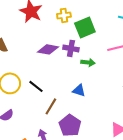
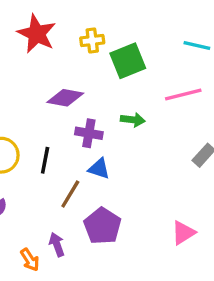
purple cross: (71, 48) -> (89, 133), moved
black line: (36, 86) -> (45, 160), turned 63
blue triangle: (79, 90) -> (99, 169), moved

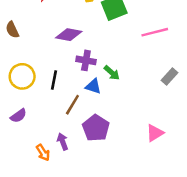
green arrow: (133, 120) -> (112, 73), moved, turned 35

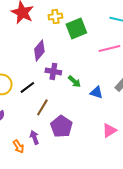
purple diamond: (69, 35) -> (39, 50), turned -60
black line: (54, 80) -> (27, 87), turned 42
blue triangle: (93, 86) -> (96, 92), moved

